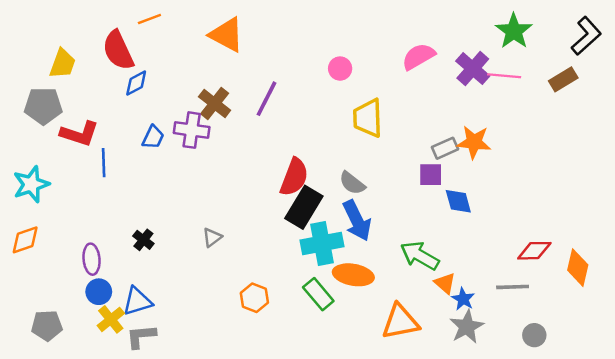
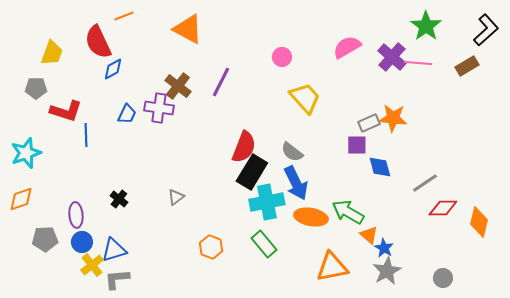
gray pentagon: (43, 106) -> (36, 88), size x0.7
yellow trapezoid: (368, 118) -> (305, 98), turned 140
orange ellipse: (353, 275) -> (311, 217), moved
gray line: (513, 287) -> (425, 183), moved, turned -32
gray pentagon: (47, 325) -> (45, 239), moved

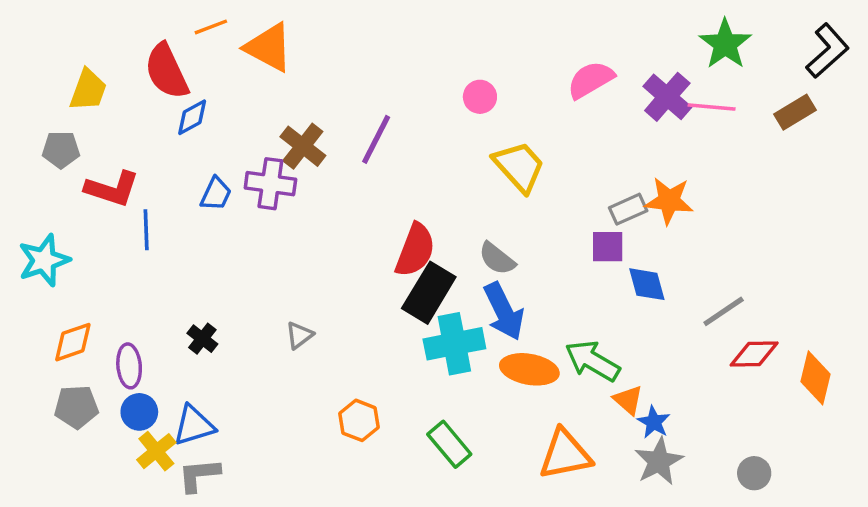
orange triangle: (188, 29) -> (269, 47), moved
orange diamond: (21, 199) -> (73, 342), moved
green rectangle: (264, 244) -> (449, 444), moved

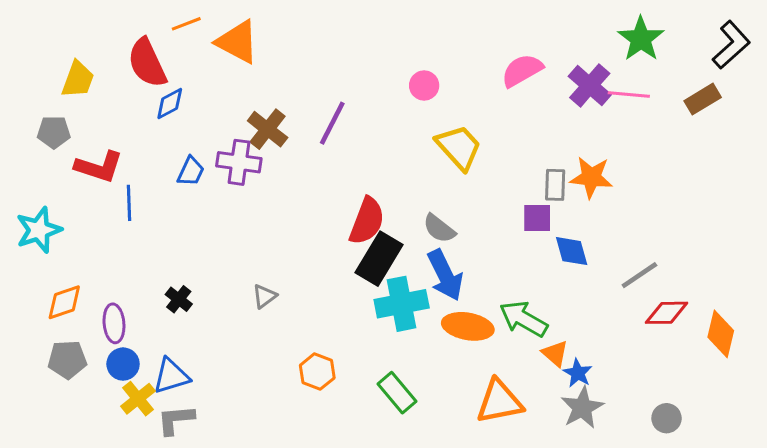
gray rectangle: (628, 209) -> (555, 185), turned -64

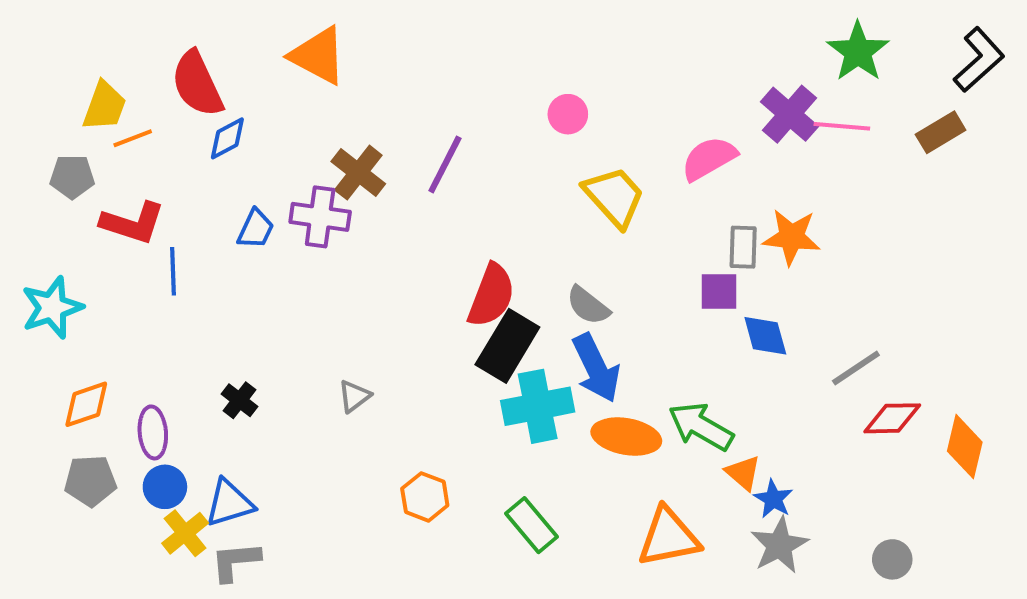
orange line: (186, 24) -> (133, 138), moved
pink semicircle: (522, 70) -> (709, 158), moved

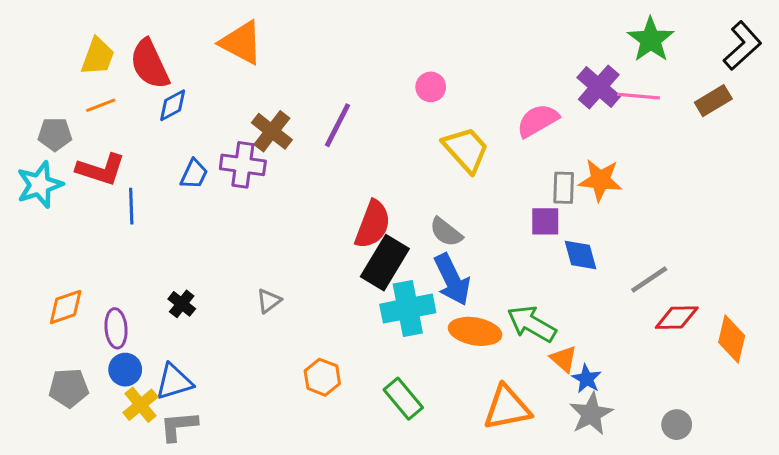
yellow trapezoid: (104, 106) -> (98, 56), moved
cyan star: (52, 308) -> (40, 185), moved
gray pentagon: (90, 481) -> (69, 388), moved

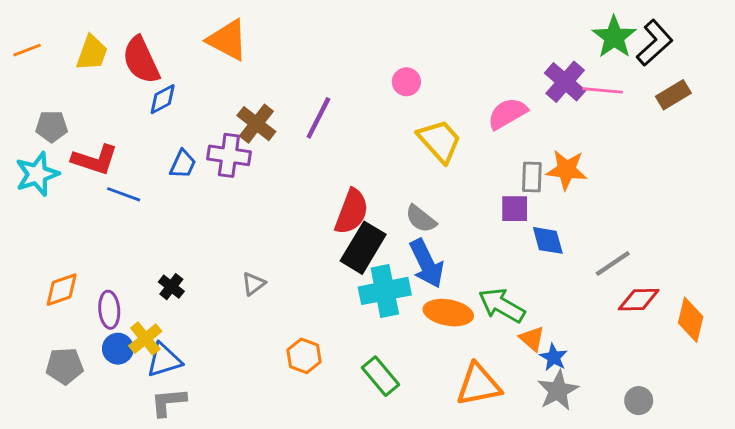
black L-shape: (742, 46) -> (655, 43), moved
orange line: (101, 105) -> (27, 50), moved
blue line: (131, 206) -> (124, 194), turned -68
yellow cross: (140, 405) -> (145, 339), moved

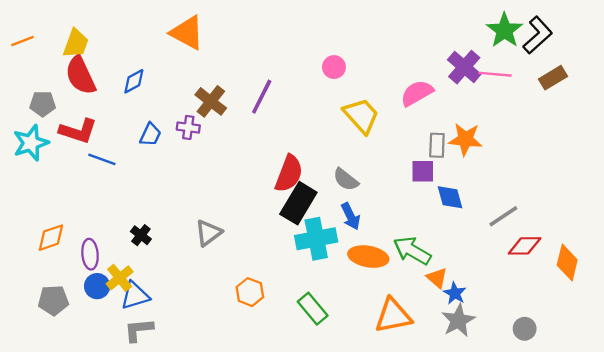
red semicircle: (141, 60) -> (81, 75), moved
purple cross: (229, 155) -> (188, 127), size x0.7
blue arrow: (427, 264) -> (351, 216), size x0.7
gray triangle: (254, 284) -> (208, 233), size x1.4

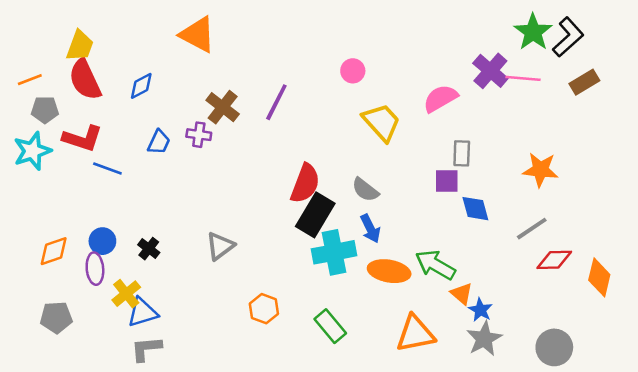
orange line: (23, 41) -> (30, 80), moved
orange star: (465, 139) -> (541, 170), moved
blue circle: (97, 286) -> (102, 241), moved
gray circle: (525, 329) -> (554, 347), size x1.5

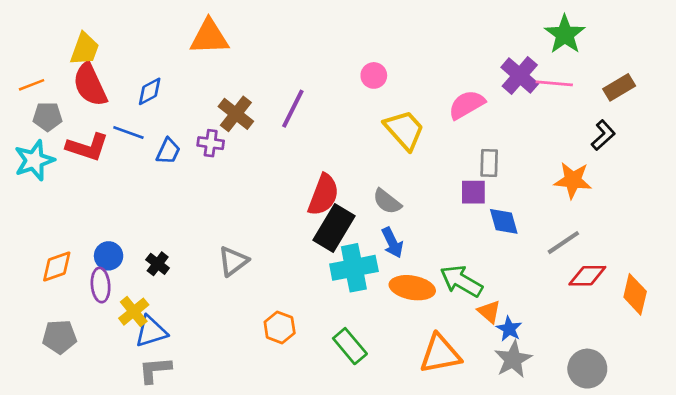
orange triangle: (198, 35) -> (209, 37), turned -30
black L-shape: (568, 37) -> (603, 135), moved, size x0.7
blue line: (107, 168) -> (128, 133), moved

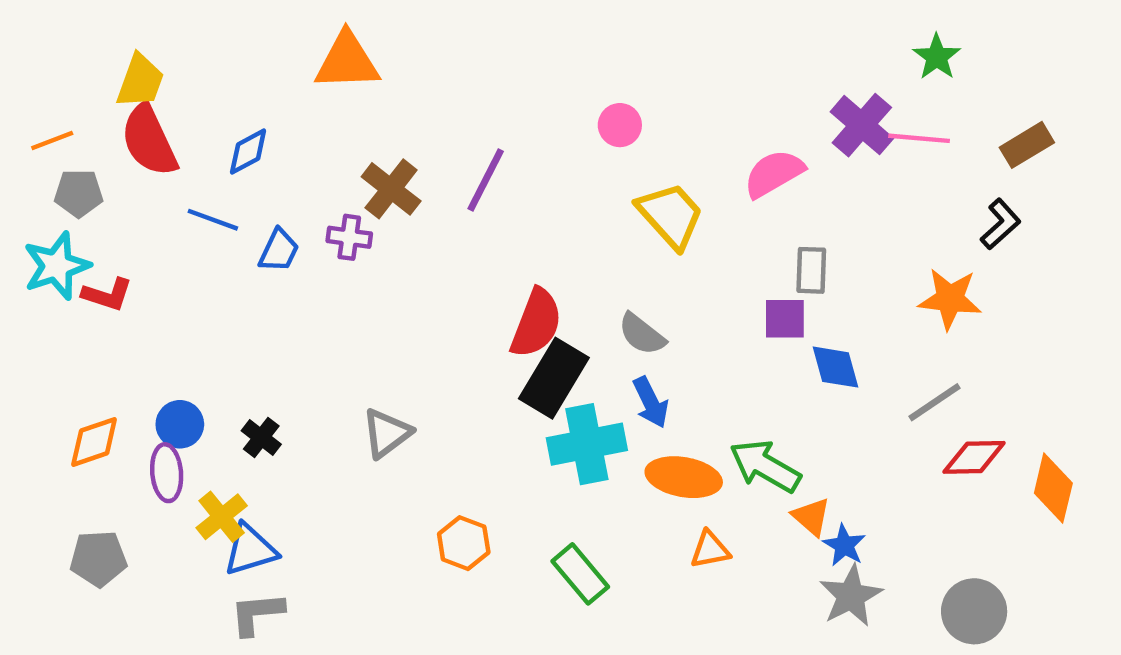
green star: (565, 34) -> (937, 57), size x0.7
red L-shape: (87, 147) -> (107, 294), moved, size x0.7
orange triangle: (440, 354) -> (710, 550), moved, size x0.6

